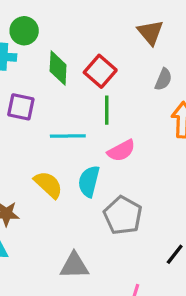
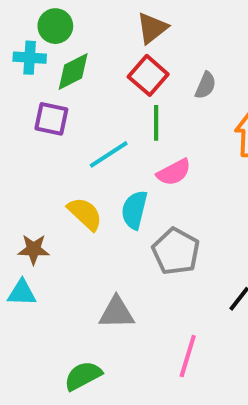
brown triangle: (150, 32) -> (152, 28), moved, turned 32
green diamond: (58, 68) -> (73, 71), moved, turned 60
gray semicircle: (163, 79) -> (206, 85), moved
cyan line: (68, 136) -> (109, 154), turned -32

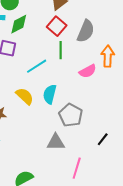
gray semicircle: (206, 85) -> (86, 31), size x1.6
pink semicircle: (174, 172) -> (88, 71), moved
gray triangle: (117, 313) -> (56, 142), moved

